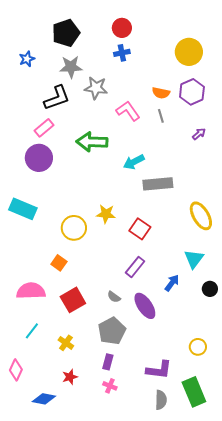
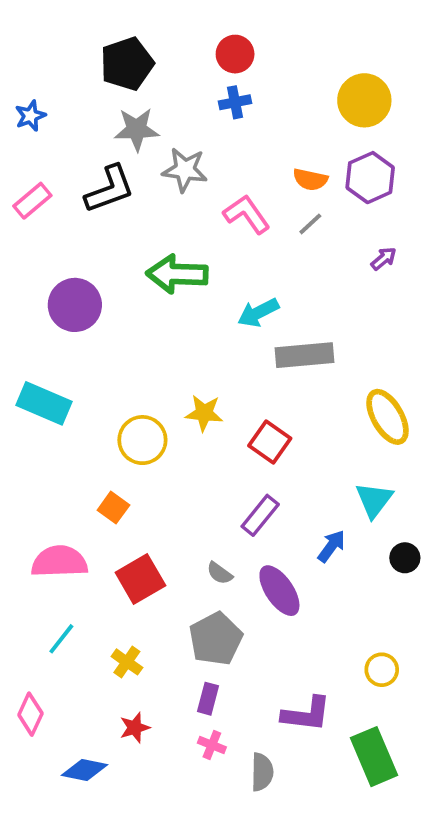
blue star: (27, 59) -> (30, 116), moved
gray line: (161, 116) -> (310, 224), turned 64
pink rectangle: (44, 128) -> (32, 201), moved
gray semicircle: (161, 400) -> (262, 772), moved

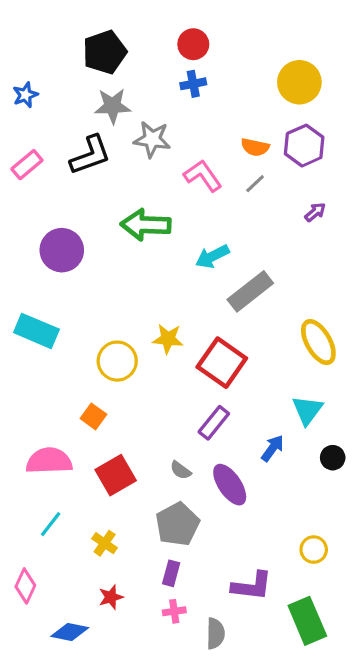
gray rectangle: (305, 355) -> (250, 291), turned -33
red square: (270, 442) -> (222, 363), size x1.4
pink cross: (212, 745) -> (174, 611), turned -30

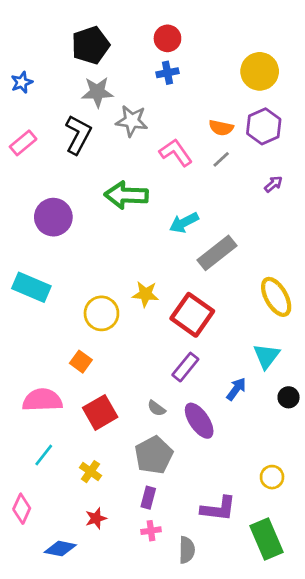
black L-shape: (90, 155) -> (78, 135), turned -42

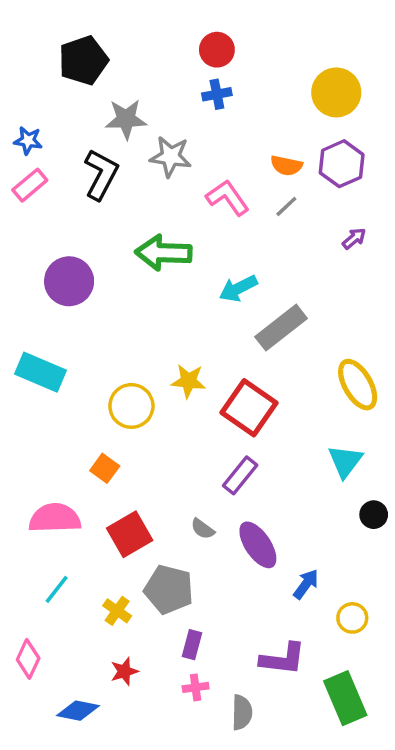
black pentagon: (90, 45) -> (83, 60), moved
blue star: (22, 82) -> (28, 141), moved, turned 30
blue arrow: (236, 389) -> (306, 584), moved
gray pentagon: (154, 455) -> (169, 589), moved, turned -30

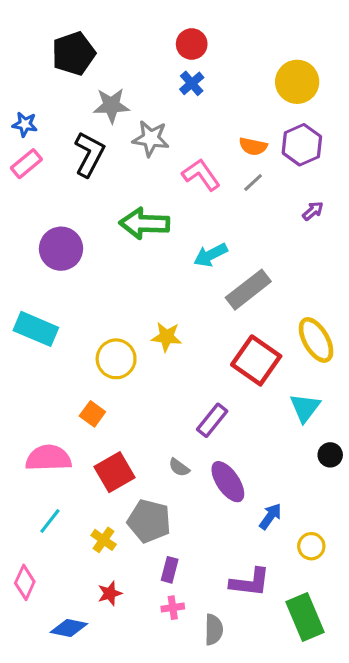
blue cross: (217, 94) -> (192, 83), turned -30
red square: (249, 408) -> (256, 360), moved

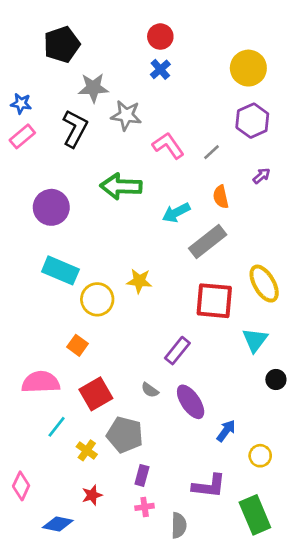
orange semicircle: (253, 146) -> (221, 197), moved, turned 65
cyan rectangle: (36, 329) -> (60, 270), moved
red square: (256, 360) -> (214, 301), turned -30
cyan line: (50, 521) -> (57, 427), moved

